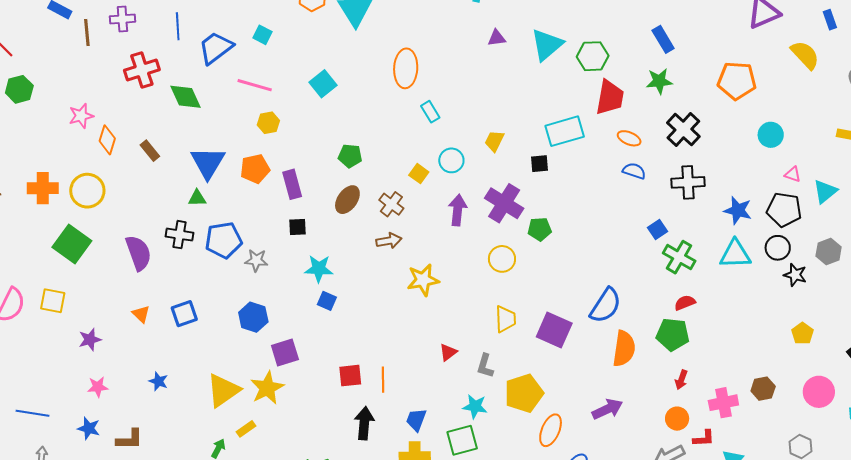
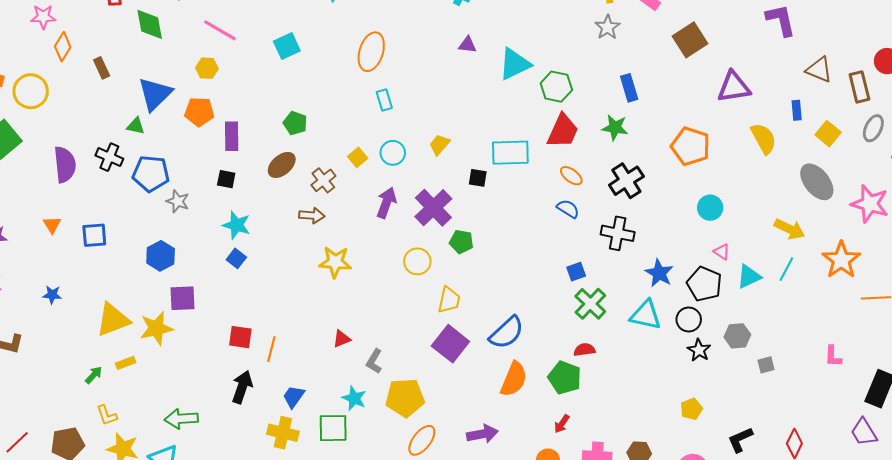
yellow hexagon: (268, 123) -> (207, 68), moved
yellow trapezoid: (505, 319) -> (449, 300), moved
blue star: (158, 381) -> (52, 295), turned -30

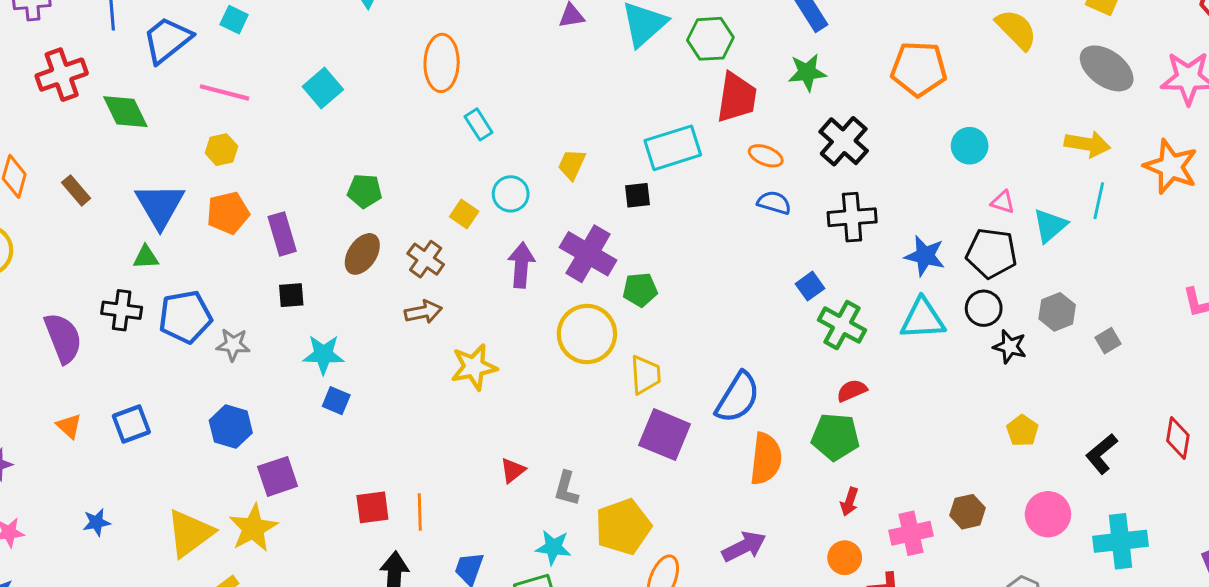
yellow circle: (417, 261) -> (587, 334), size x1.5

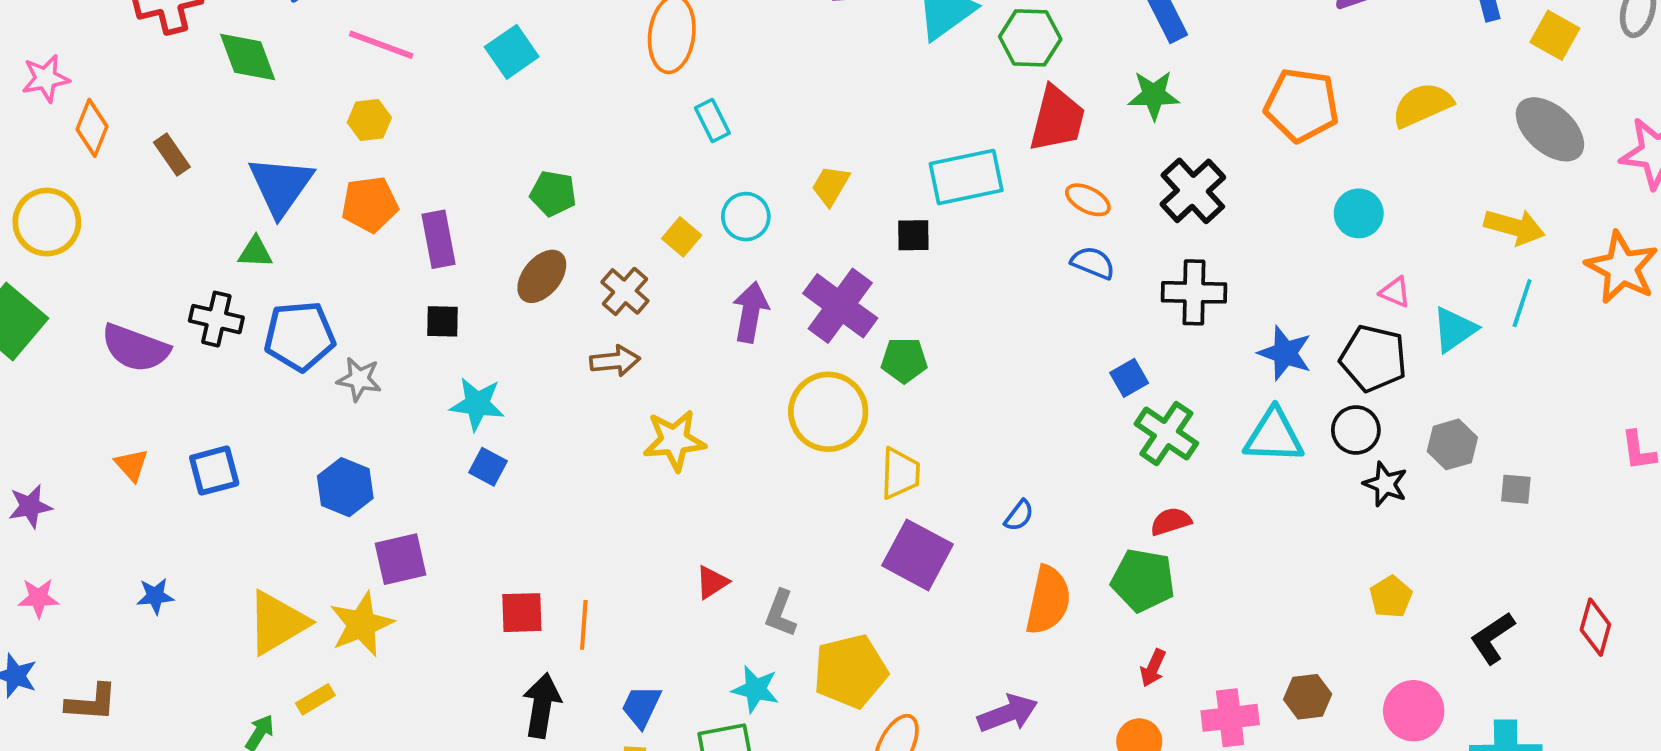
yellow semicircle: (1016, 29) -> (1422, 105), moved, turned -75
purple semicircle: (63, 338) -> (135, 348), turned 126
gray square: (1108, 341) -> (1516, 489), turned 30
blue semicircle: (738, 397) -> (1019, 515), size x0.5

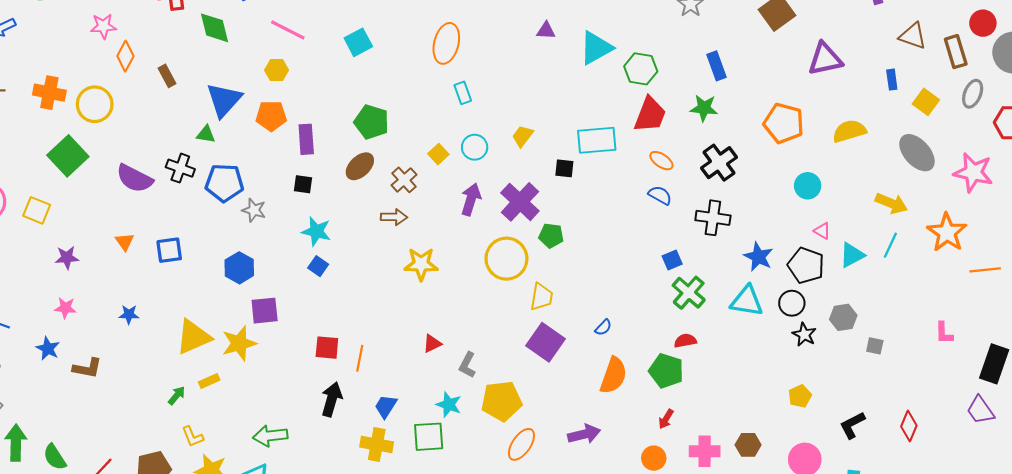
green pentagon: (553, 193) -> (371, 122), size x1.4

